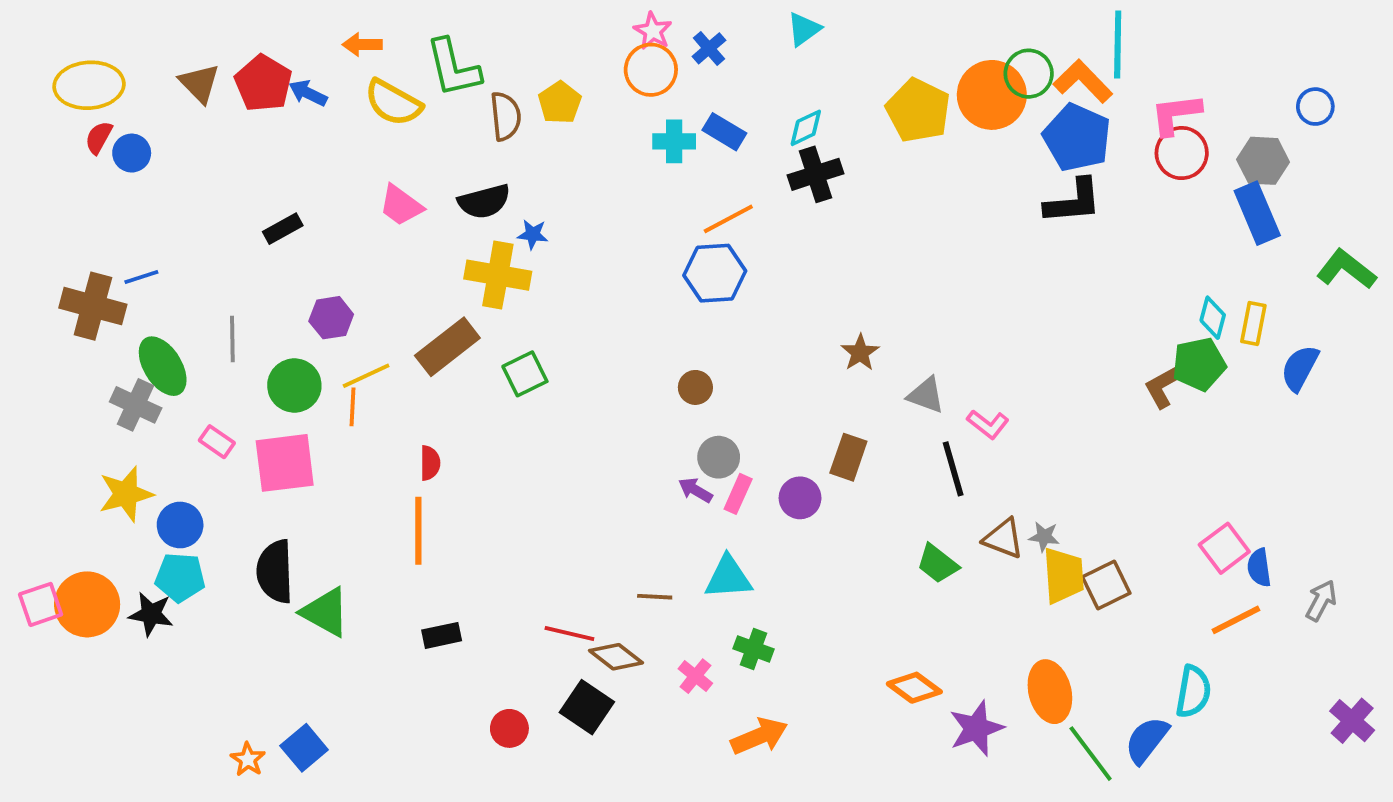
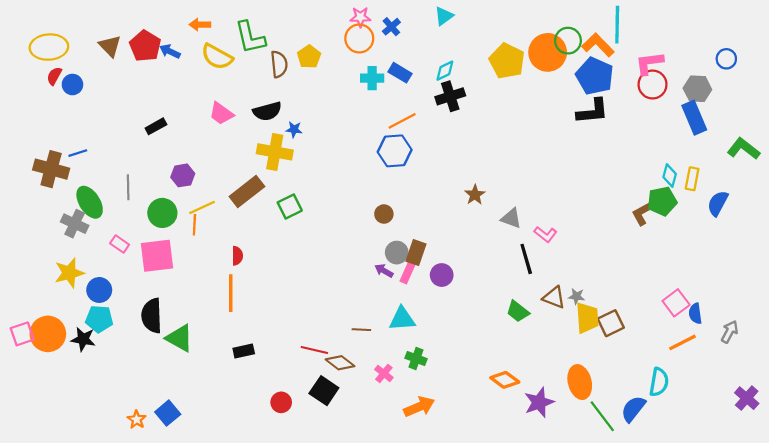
pink star: (653, 31) -> (360, 17), turned -30
brown rectangle: (848, 457) -> (416, 253), moved

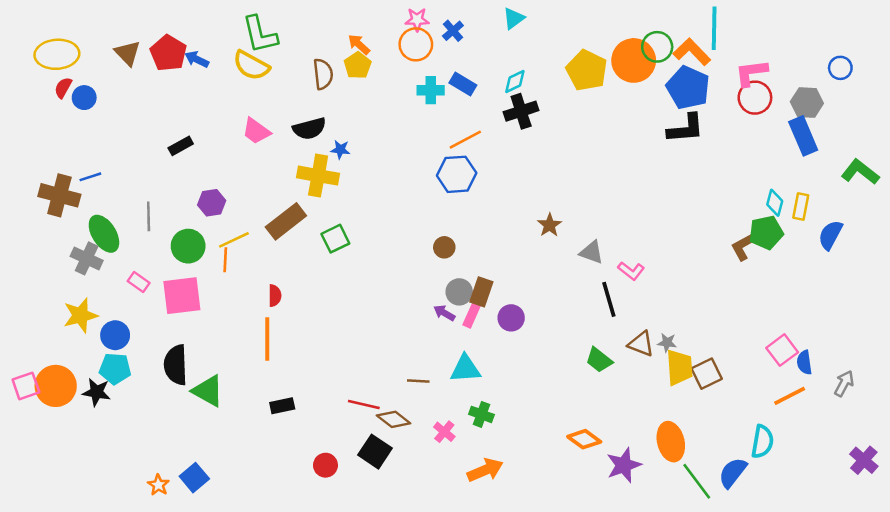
orange arrow: (200, 25) -> (359, 44), moved, turned 42
green L-shape: (250, 37) -> (260, 34), moved

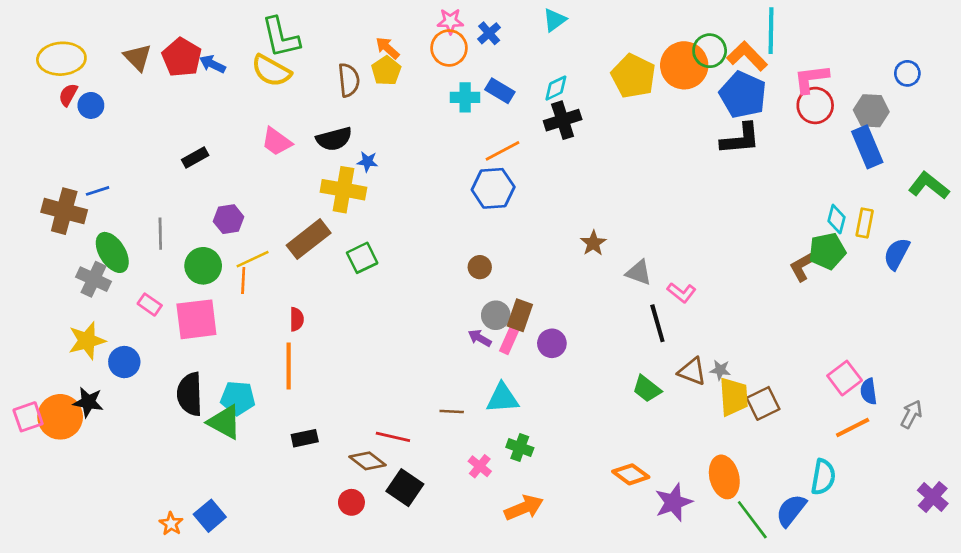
cyan pentagon: (115, 369) -> (238, 398), moved
black star: (97, 392) -> (88, 402), moved
brown diamond: (394, 419) -> (367, 461), moved

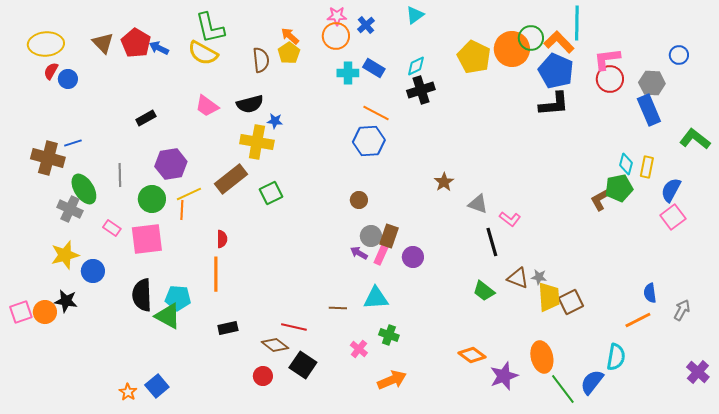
orange line: (502, 151) -> (376, 113), turned 56
purple hexagon: (229, 219) -> (171, 164), size x1.4
pink square: (845, 378) -> (673, 217), moved
orange circle: (60, 417) -> (45, 312), size x0.7

